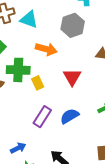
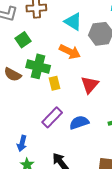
cyan triangle: (29, 19) -> (73, 22), moved
blue arrow: (18, 148) -> (22, 143), turned 119

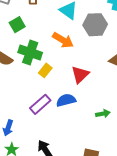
yellow rectangle: (55, 83) -> (45, 70), turned 48
blue semicircle: (79, 122) -> (66, 100), moved

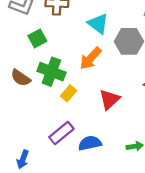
orange arrow: (63, 40) -> (91, 58), turned 100
blue semicircle: (66, 100) -> (90, 143), moved

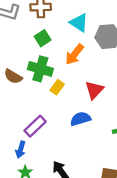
green square: (37, 38) -> (43, 38), moved
purple rectangle: (61, 133) -> (35, 126), moved
blue semicircle: (90, 143) -> (80, 119), moved

